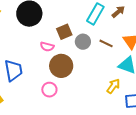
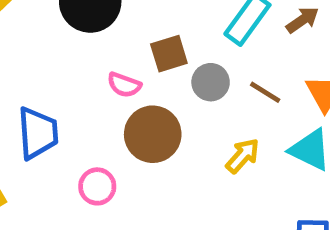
yellow arrow: (113, 86) -> (243, 156), moved
pink circle: (49, 90) -> (97, 186), moved

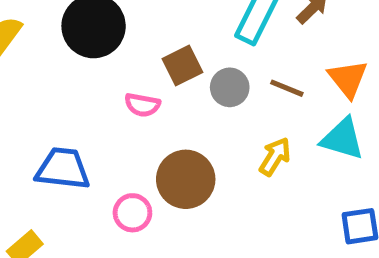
blue trapezoid: (38, 133) -> (63, 169), turned -70
brown circle: (153, 134) -> (186, 179), moved

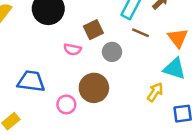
gray circle: (230, 87) -> (112, 52), moved
brown line: (287, 88) -> (141, 33), moved
yellow arrow: (275, 157) -> (155, 92), moved

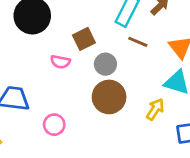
brown circle: (94, 88) -> (109, 97), moved

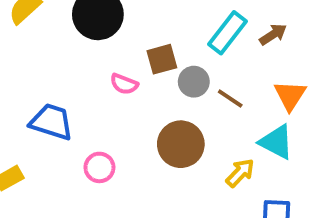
brown line: (138, 42) -> (230, 98), moved
gray circle: (105, 64) -> (194, 82), moved

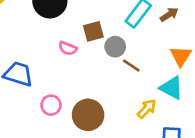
brown line: (230, 98) -> (131, 66), moved
brown circle: (181, 144) -> (88, 115), moved

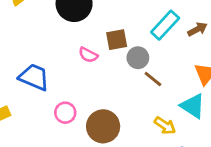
yellow arrow: (147, 109) -> (165, 126), turned 75

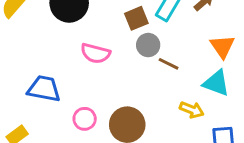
brown square: (117, 40) -> (136, 18), moved
pink semicircle: (88, 55) -> (95, 53), size x1.4

